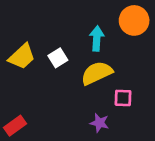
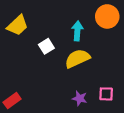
yellow trapezoid: (22, 56) -> (18, 25), moved
pink square: (123, 98) -> (106, 94), moved

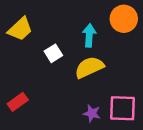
pink square: (106, 94) -> (122, 108), size x1.6
red rectangle: (12, 101) -> (18, 102), moved

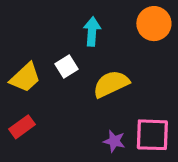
yellow trapezoid: (20, 29) -> (25, 78), moved
cyan arrow: (89, 35) -> (92, 31), moved

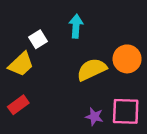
orange circle: (154, 24) -> (127, 59), moved
white square: (67, 66) -> (38, 39), moved

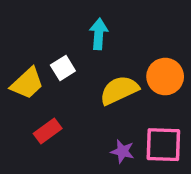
white square: (38, 39) -> (63, 68), moved
red rectangle: (18, 105) -> (48, 131), moved

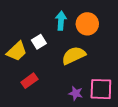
orange circle: (165, 77) -> (87, 24), moved

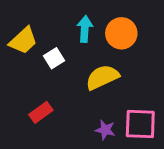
yellow trapezoid: (17, 51) -> (23, 41), moved

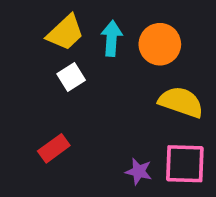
yellow trapezoid: (23, 41) -> (65, 33), moved
yellow semicircle: (102, 77) -> (181, 102), moved, turned 44

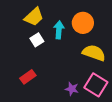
cyan arrow: (112, 38) -> (59, 30), moved
pink square: (185, 164) -> (96, 85), turned 30

